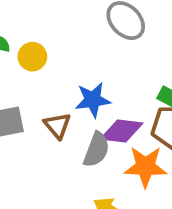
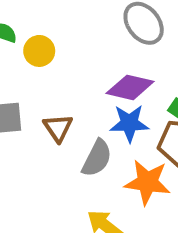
blue star: (93, 100) -> (129, 123), moved
purple diamond: (122, 131) -> (130, 87), moved

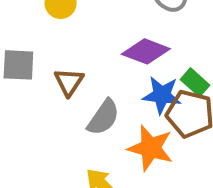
blue star: (129, 123) -> (162, 95), moved

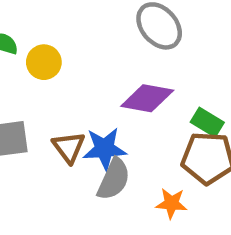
blue star: (162, 95) -> (105, 149), moved
orange star: (150, 148) -> (171, 203), size x0.6

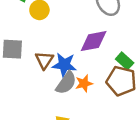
purple diamond: (147, 98) -> (94, 41), turned -32
orange star: (171, 203) -> (84, 83), moved, turned -30

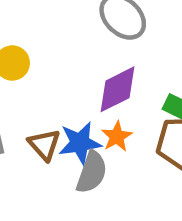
orange star: (84, 83) -> (117, 136), moved

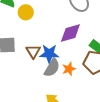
orange star: (117, 136) -> (69, 69), moved

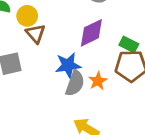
brown triangle: (33, 51) -> (36, 34), moved

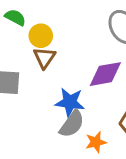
orange star: (98, 81) -> (96, 142), moved

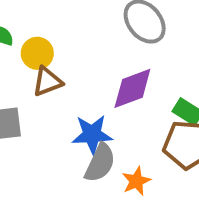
brown triangle: (44, 58) -> (47, 82), turned 45

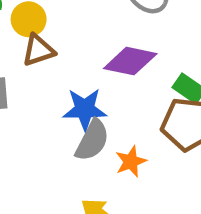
purple diamond: (132, 88) -> (130, 61), turned 30

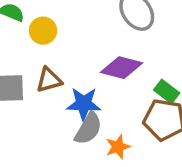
brown triangle: (38, 50) -> (49, 80), moved

